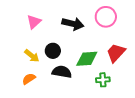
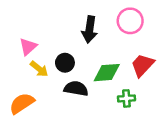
pink triangle: (34, 22) -> (28, 47), moved
black arrow: (73, 24) -> (90, 29), turned 85
orange semicircle: (29, 79) -> (22, 103), moved, size x1.5

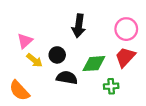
pink circle: (130, 21) -> (126, 29), moved
orange semicircle: (22, 103) -> (19, 91), turned -100

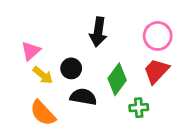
green diamond: (94, 64) -> (117, 79), turned -50
orange semicircle: (19, 91) -> (43, 113), moved

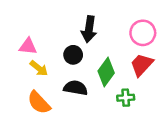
pink triangle: (31, 51) -> (28, 46), turned 48
black circle: (71, 68) -> (73, 55), moved

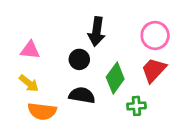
yellow arrow: (39, 68) -> (29, 83), moved
orange semicircle: (39, 103) -> (42, 111), turned -40

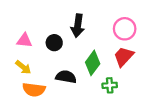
black circle: (79, 59) -> (54, 43), moved

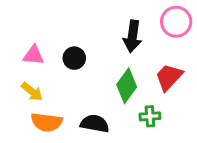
black arrow: (78, 26) -> (132, 36), moved
pink circle: (125, 29) -> (176, 22), moved
black semicircle: (66, 77) -> (95, 124), moved

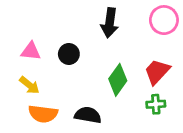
black arrow: (132, 36) -> (110, 23), moved
green cross: (150, 116) -> (156, 104), moved

